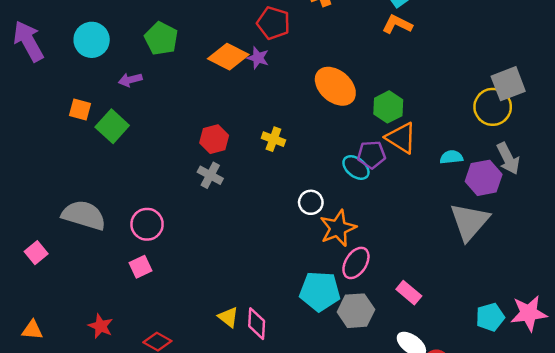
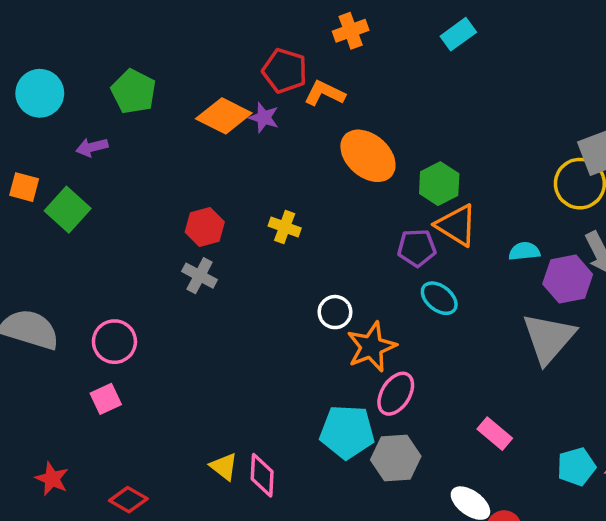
orange L-shape: (397, 24) -> (325, 93), moved
cyan ellipse: (356, 167) -> (439, 298), moved
pink rectangle: (409, 293) -> (495, 434), moved

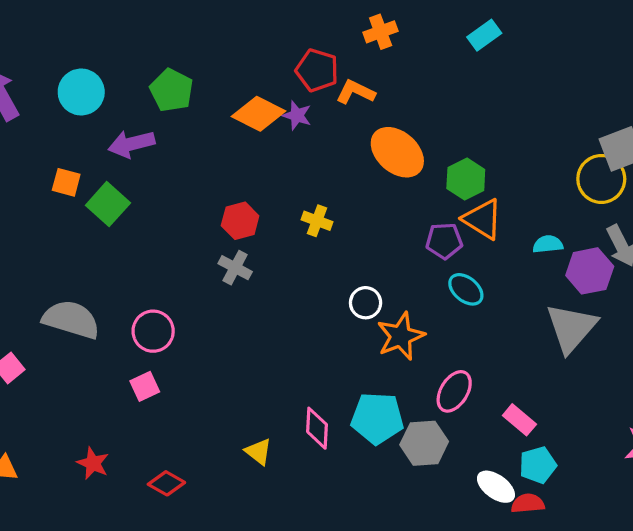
purple arrow: (92, 147) -> (131, 144), size x1.5
pink ellipse: (396, 394) -> (454, 391), moved
cyan pentagon: (576, 467) -> (538, 465), moved
pink diamond: (262, 475) -> (317, 428), moved

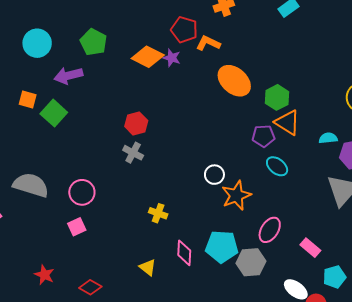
yellow cross: (317, 221) -> (158, 213), moved
cyan pentagon: (538, 465) -> (334, 277), moved

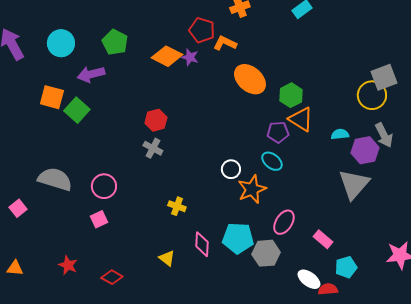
orange square: (28, 100) -> (52, 97), size x1.4
cyan ellipse: (277, 166) -> (272, 161), moved

